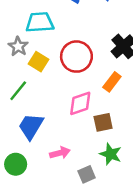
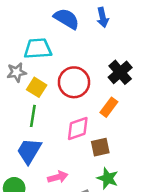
gray star: (18, 46) -> (17, 72), turned 30
green line: (18, 91) -> (33, 116), moved, turned -30

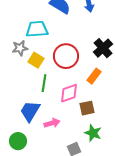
green line: (33, 116) -> (44, 83), moved
pink arrow: (58, 177) -> (52, 123), moved

